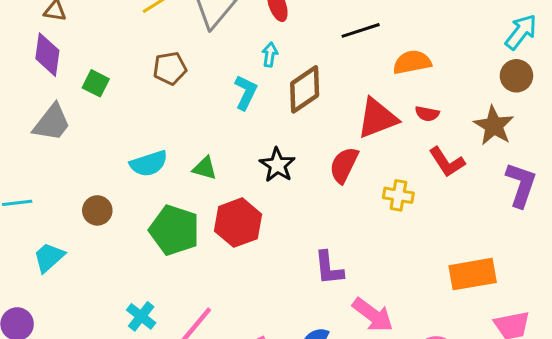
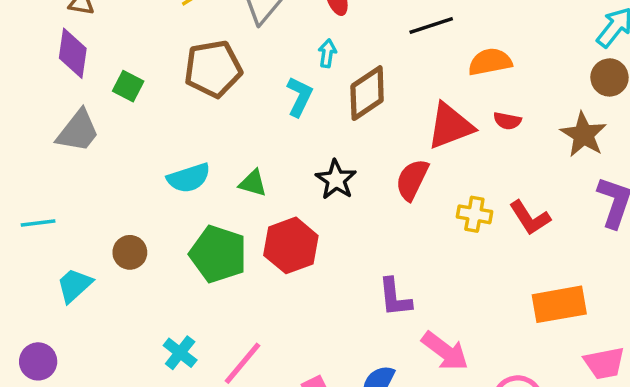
brown pentagon: (170, 68) -> (213, 69), size x1.5
red L-shape: (447, 162) -> (530, 218), moved
brown circle: (97, 210) -> (130, 252), moved

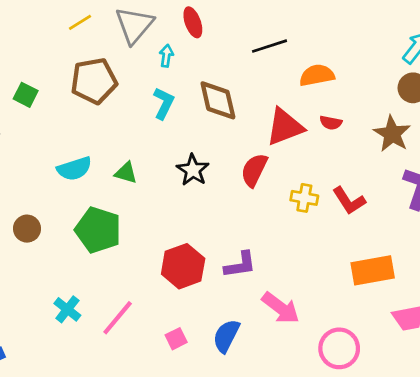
cyan arrow: (327, 53) -> (166, 56), moved
brown diamond: (367, 93) -> (218, 100), turned -69
red hexagon: (291, 245) -> (183, 266), moved
purple L-shape: (395, 297) -> (240, 265), turned -92

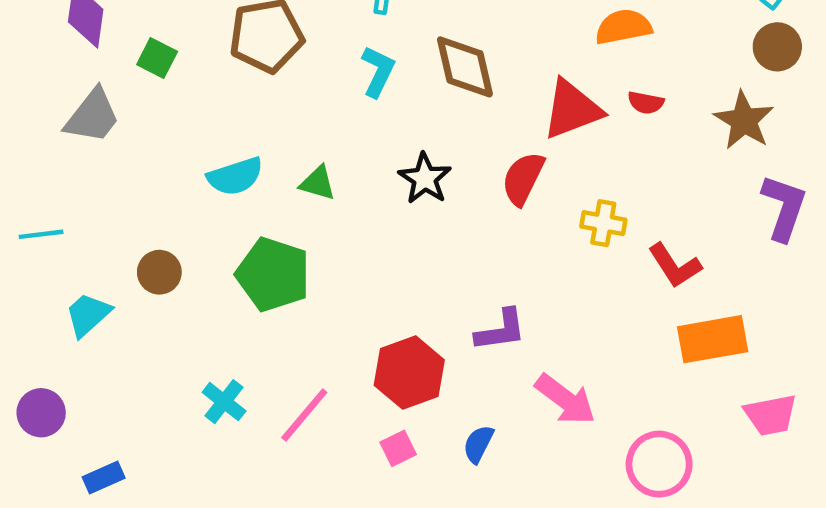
red L-shape: (349, 201) -> (675, 266), moved
red hexagon: (183, 266) -> (409, 373), moved
blue semicircle: (226, 336) -> (478, 444), size x0.7

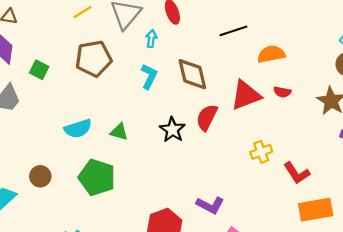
red semicircle: (523, 179) -> (207, 117), moved
yellow cross: (603, 223) -> (261, 152), turned -30
purple L-shape: (501, 330) -> (210, 205), turned 36

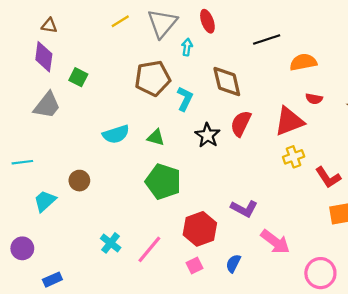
brown pentagon: (94, 59) -> (153, 78), moved
cyan L-shape: (149, 76) -> (185, 99), moved
red triangle: (246, 95) -> (289, 121), moved
green pentagon: (97, 177) -> (163, 182), moved

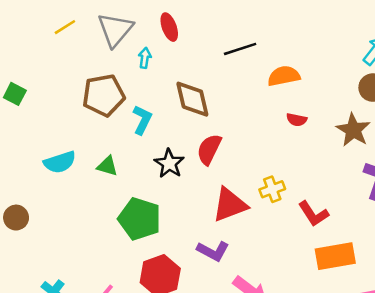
red triangle: (289, 121) -> (230, 205), moved
green pentagon: (163, 182) -> (140, 219), moved

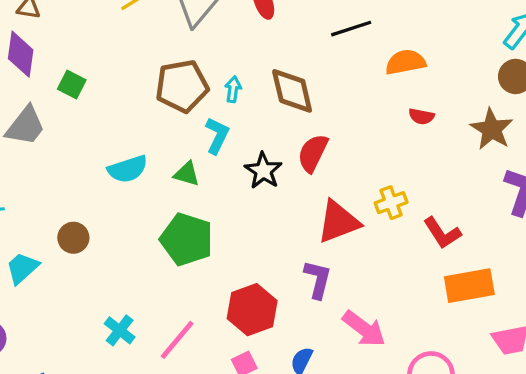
cyan arrow: (145, 58) -> (233, 89), moved
cyan L-shape: (142, 120) -> (217, 136), moved
green pentagon: (140, 219) -> (187, 239), moved
purple L-shape: (213, 251) -> (318, 279), turned -104

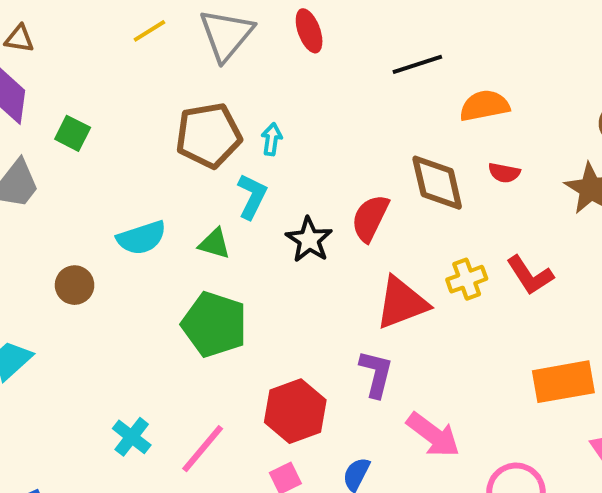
brown diamond: (292, 91) -> (437, 183), moved
red L-shape: (442, 233) -> (530, 275), moved
brown circle: (73, 238) -> (75, 285), moved

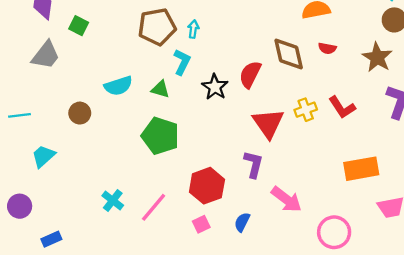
red triangle: (402, 303) -> (268, 123), turned -44

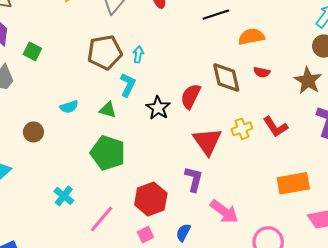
cyan semicircle: (118, 86) -> (69, 107), size x0.7
cyan cross: (113, 200) -> (64, 196), moved

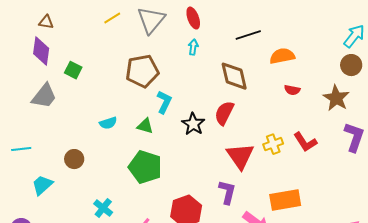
cyan arrow: (138, 54) -> (193, 47), moved
brown diamond: (226, 77) -> (234, 76), moved
brown circle: (33, 132) -> (74, 159), moved
orange rectangle: (293, 183) -> (285, 200), moved

